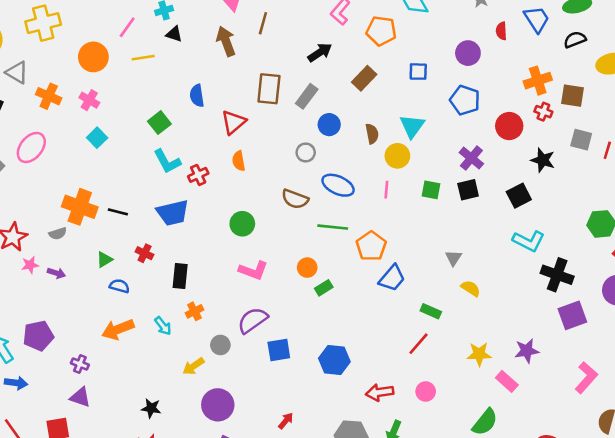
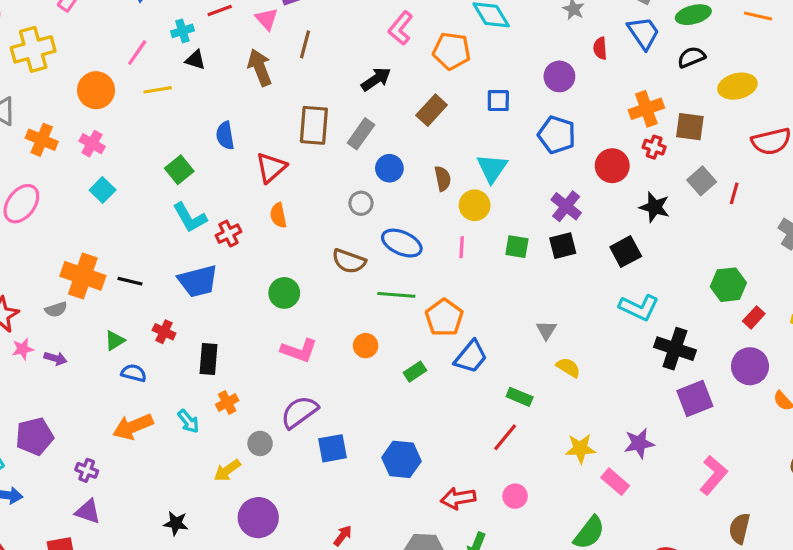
gray square: (581, 140) -> (702, 181), turned 35
green rectangle: (324, 288) -> (415, 372), moved

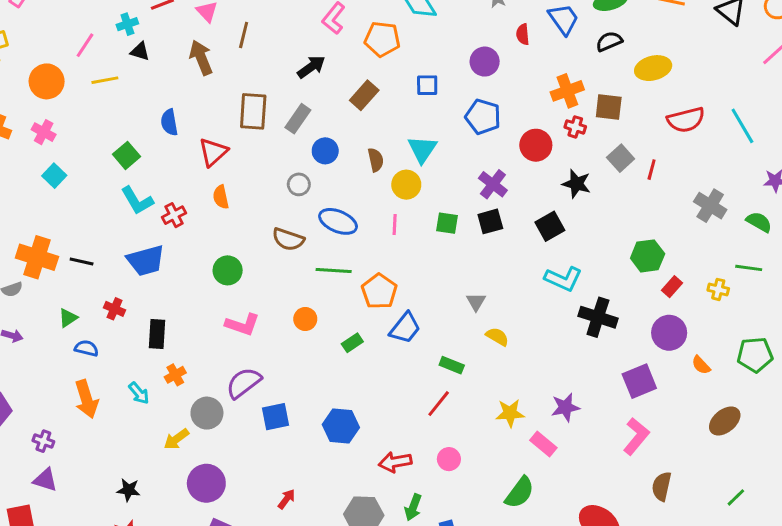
purple square: (695, 398) -> (639, 381), moved
orange arrow: (133, 427) -> (86, 399), turned -84
gray circle: (260, 443) -> (207, 413), size x1.4

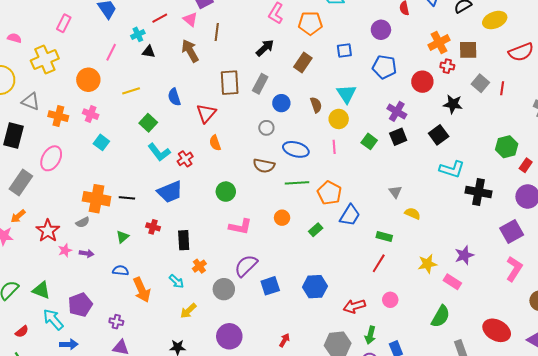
yellow line: (105, 80) -> (131, 91), moved
green square: (447, 223) -> (369, 141), turned 35
blue semicircle: (86, 348) -> (121, 270), moved
yellow arrow: (176, 439) -> (188, 311), moved

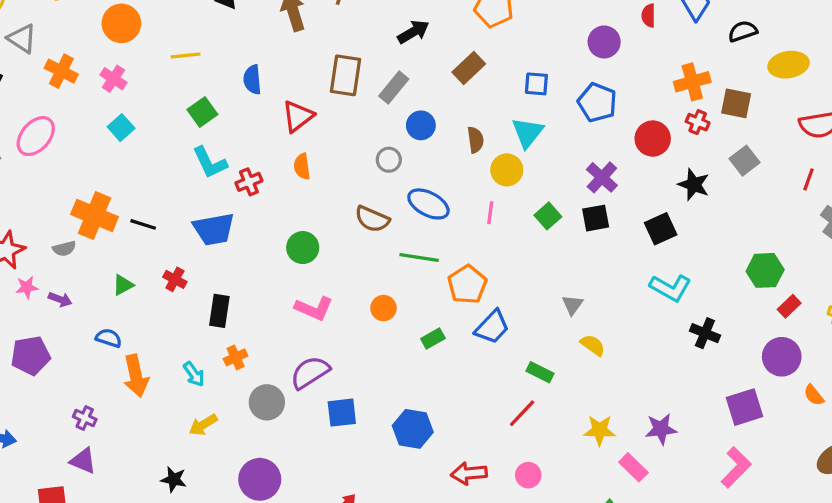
blue square: (344, 50) -> (536, 84), moved
red line: (502, 88) -> (809, 179), moved
black cross: (478, 192) -> (705, 333), size x0.7
purple pentagon: (80, 305) -> (31, 356), moved

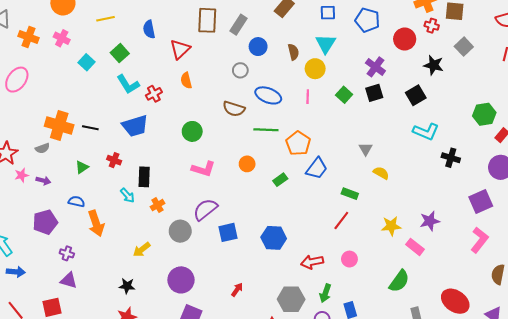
cyan square: (121, 128) -> (87, 62), moved
purple pentagon: (31, 356) -> (45, 222), moved
cyan arrow: (194, 374) -> (127, 196), moved

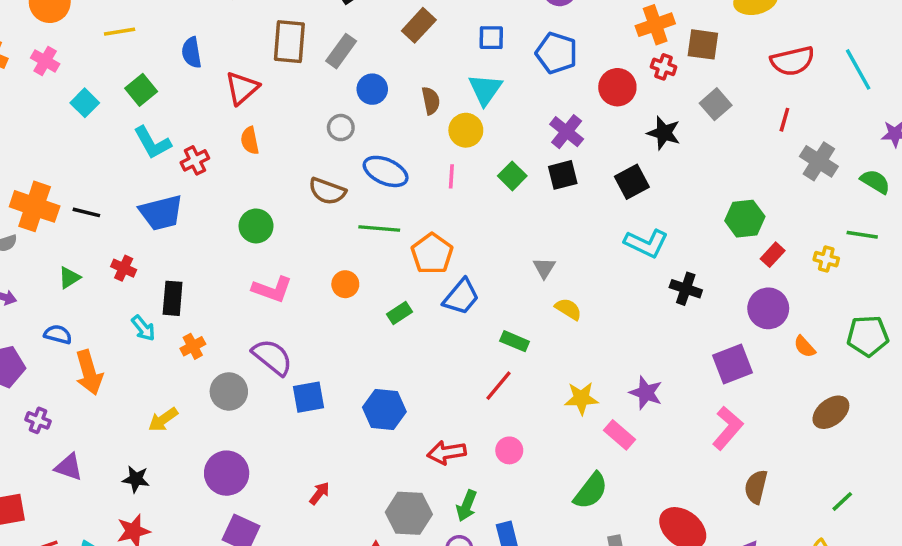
purple semicircle: (205, 209) -> (272, 357), turned 75
purple star: (430, 221) -> (646, 393), turned 30
purple triangle: (69, 280) -> (69, 467), moved

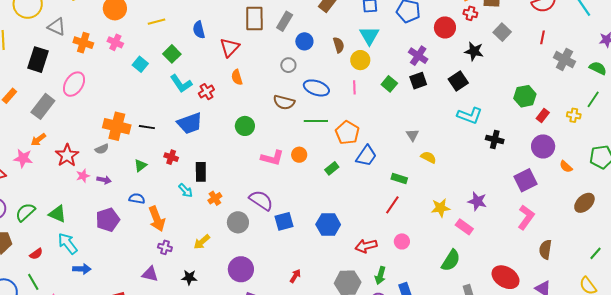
green line: (862, 235) -> (593, 99), turned -60
pink L-shape: (272, 289) -> (272, 158), moved
purple cross: (38, 420) -> (165, 247), moved

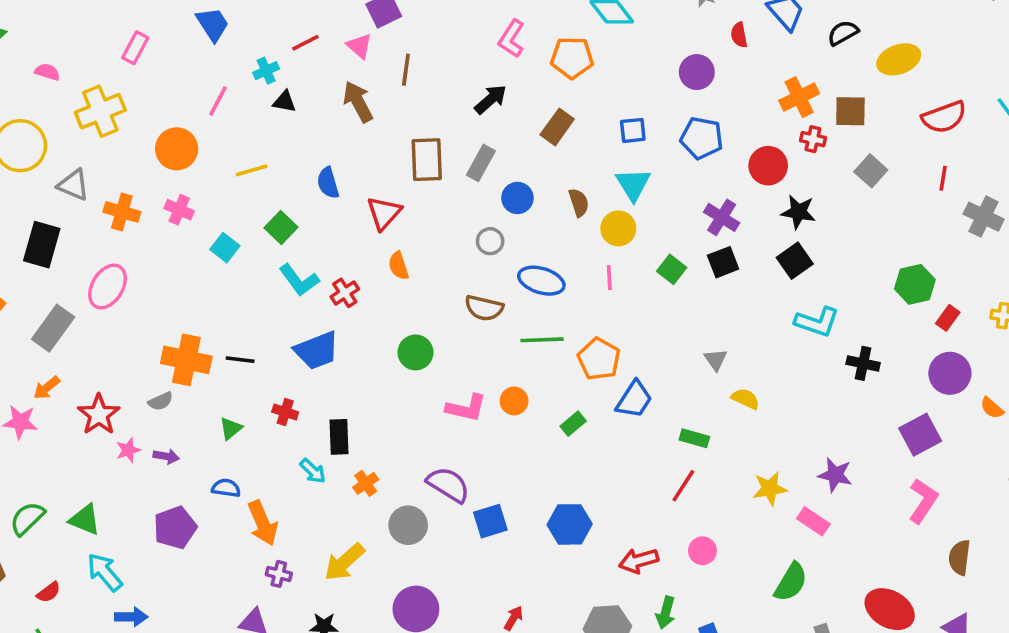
black star: (474, 51) -> (798, 212), moved
yellow arrow: (202, 242) -> (344, 562), size x1.4

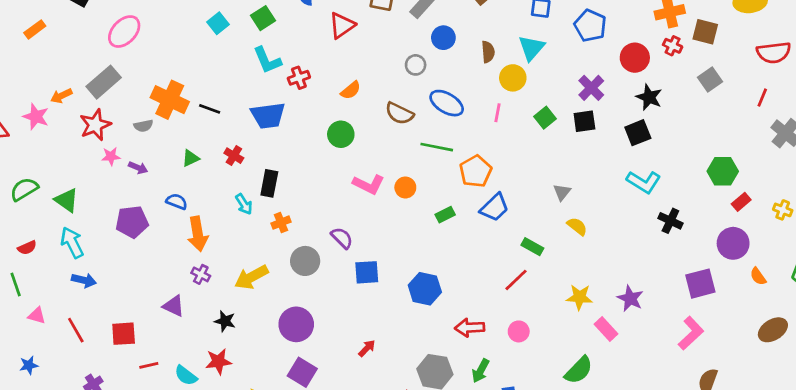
orange semicircle: (399, 266) -> (351, 90), moved, turned -125
gray rectangle: (53, 328) -> (104, 82), moved
purple semicircle: (448, 485) -> (342, 238), size x0.7

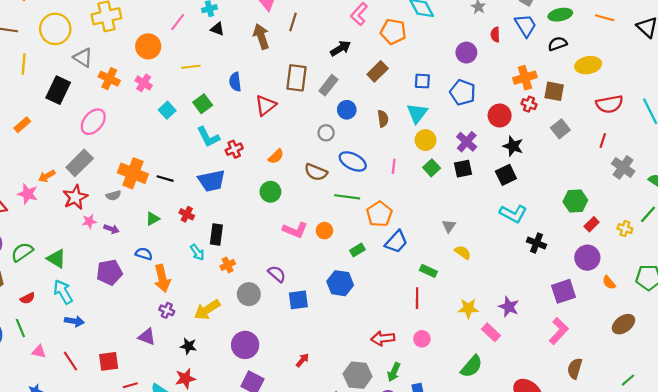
yellow circle: (513, 78) -> (425, 140), moved
red line: (516, 280) -> (417, 298), turned -42
blue hexagon: (425, 289) -> (340, 283), moved

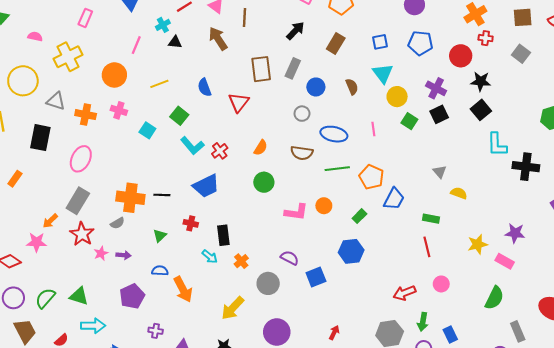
brown square: (554, 91) -> (523, 17), moved
cyan L-shape: (513, 214) -> (497, 145), turned 75
black cross: (537, 243) -> (526, 167), size x1.4
cyan arrow: (63, 292) -> (93, 326), turned 135
purple cross: (167, 310) -> (156, 331), moved

